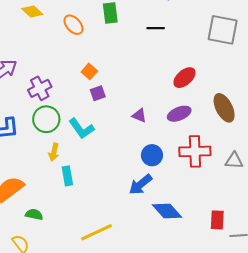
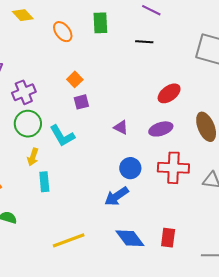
blue diamond: (167, 211) -> (130, 238), moved
red rectangle: (217, 220) -> (168, 238), moved

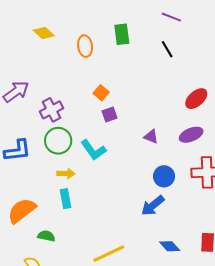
orange ellipse: (63, 32) -> (85, 46), turned 35
black line: (144, 42) -> (167, 49), turned 60
yellow arrow: (33, 157) -> (66, 174), turned -102
cyan rectangle: (44, 182) -> (65, 199), moved
blue diamond: (130, 238) -> (170, 246), size x0.7

